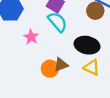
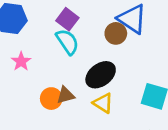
pink star: (31, 37) -> (21, 61), moved
black ellipse: (87, 45) -> (101, 75), turned -55

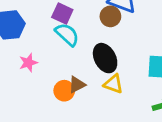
pink star: (21, 61) -> (28, 63), turned 30
black ellipse: (101, 75) -> (105, 58), turned -68

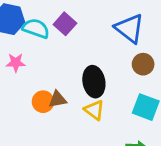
brown circle: (110, 16) -> (143, 64), moved
cyan semicircle: (67, 34) -> (36, 28), moved, turned -40

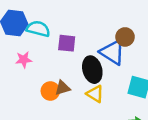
purple square: (65, 24) -> (67, 43), moved, turned -30
blue triangle: (129, 28) -> (112, 52), moved
brown circle: (143, 64) -> (125, 37), moved

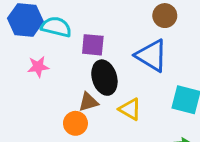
brown circle: (125, 37) -> (165, 16), moved
black ellipse: (92, 70) -> (104, 78), moved
orange circle: (50, 91) -> (75, 123), moved

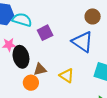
purple square: (93, 45) -> (45, 33), turned -35
black ellipse: (104, 78) -> (21, 57), moved

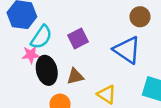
cyan semicircle: (22, 20) -> (41, 37), moved, turned 108
brown triangle: (40, 69) -> (75, 76), moved

